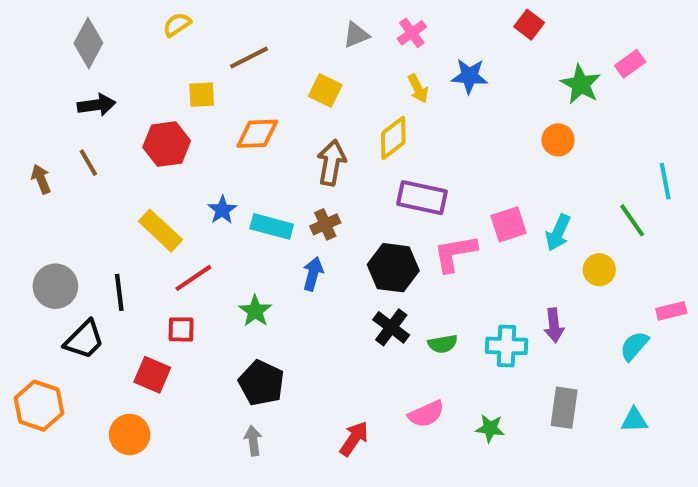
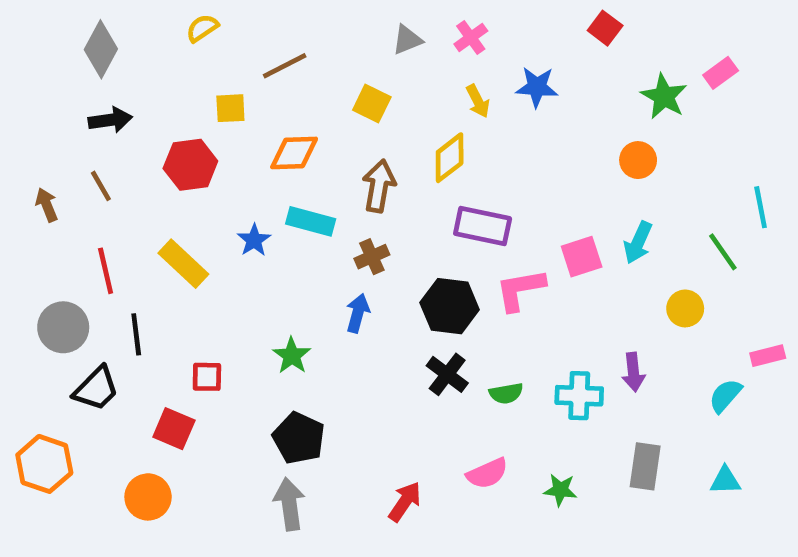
cyan rectangle: (272, 226) -> (311, 221), moved
cyan arrow: (558, 233) -> (638, 242), moved
red line: (193, 278) -> (106, 271), moved, turned -69
gray arrow: (253, 441) -> (289, 504), size x1.5

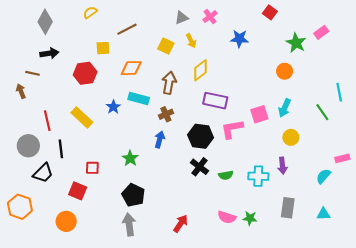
yellow arrow: (478, 101) -> (191, 41), moved
brown line: (101, 186) -> (33, 73), moved, turned -48
yellow circle: (685, 308) -> (291, 137), moved
pink semicircle: (487, 473) -> (227, 217), moved, turned 42

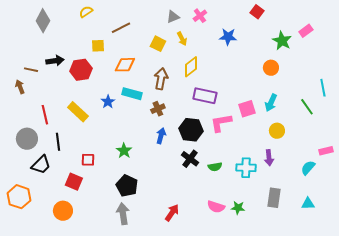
black arrow: (49, 53) -> (55, 61), moved
blue arrow: (160, 139) -> (161, 136), moved

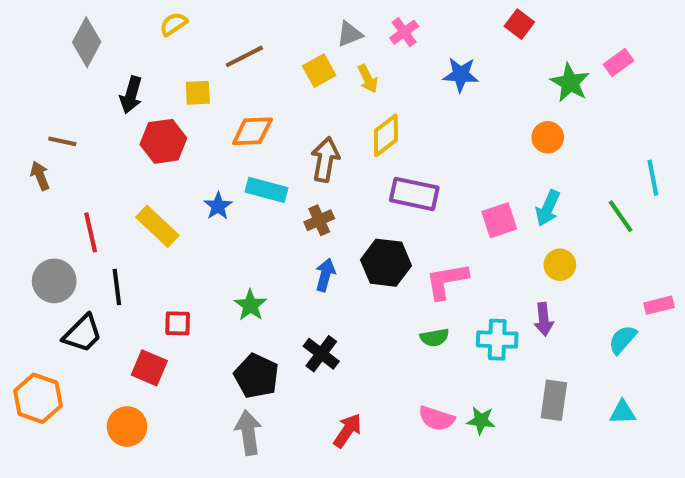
yellow square: (158, 44) -> (319, 71), moved, turned 35
black arrow: (55, 61) -> (131, 95), moved, turned 114
pink L-shape: (221, 123) -> (447, 281), moved
black cross: (190, 159) -> (321, 354), moved

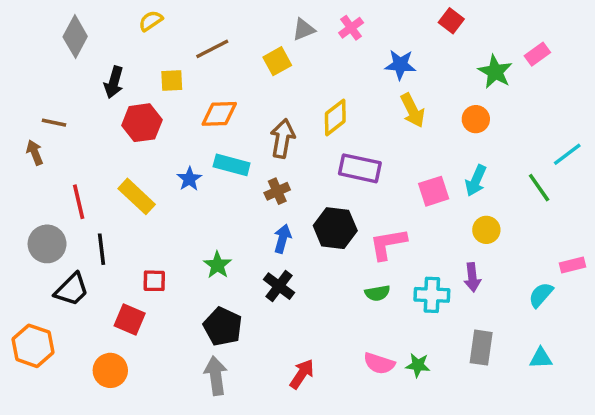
yellow arrow: (368, 79) -> (413, 110), moved, size x1.4
cyan line: (653, 178) -> (567, 154), turned 64
black cross: (321, 354) -> (279, 286), moved

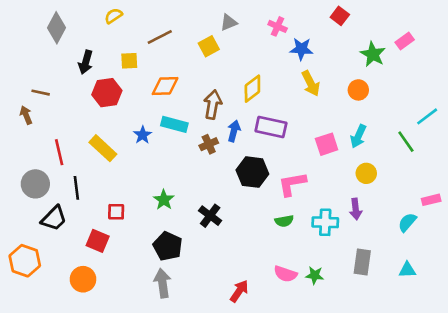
pink cross: (351, 28) -> (278, 26), moved, turned -30
blue arrow: (283, 239) -> (234, 131), moved
red arrow: (302, 374) -> (239, 291), moved

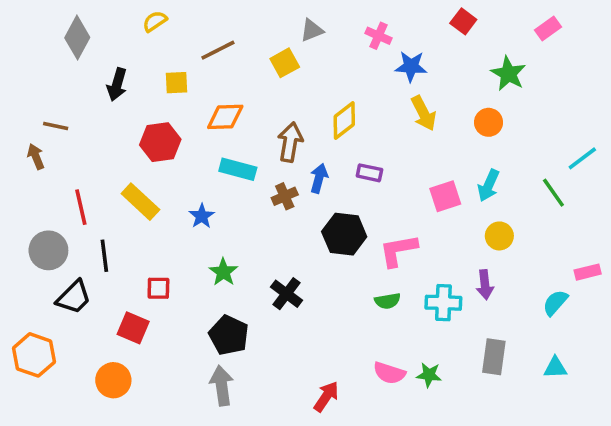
pink rectangle: (405, 41) -> (548, 29), moved
red hexagon: (107, 93) -> (160, 142), moved
purple rectangle: (271, 127) -> (369, 173), size x0.6
blue star: (143, 135) -> (202, 216), moved

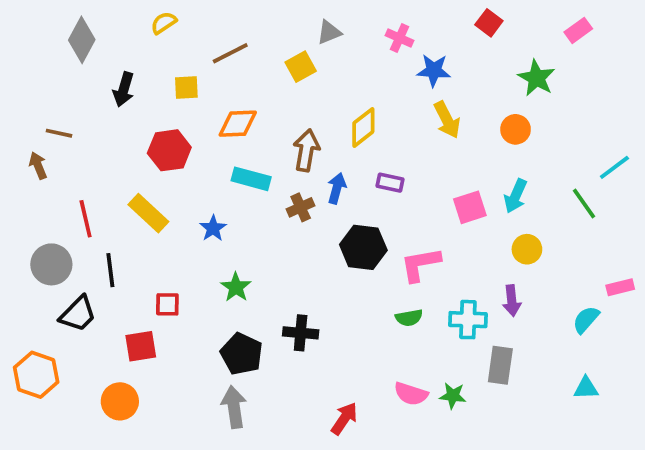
black cross: (287, 294) -> (301, 333), moved, turned -32
red square: (133, 328) -> (141, 346), turned -32
gray rectangle: (494, 357) -> (500, 365), moved

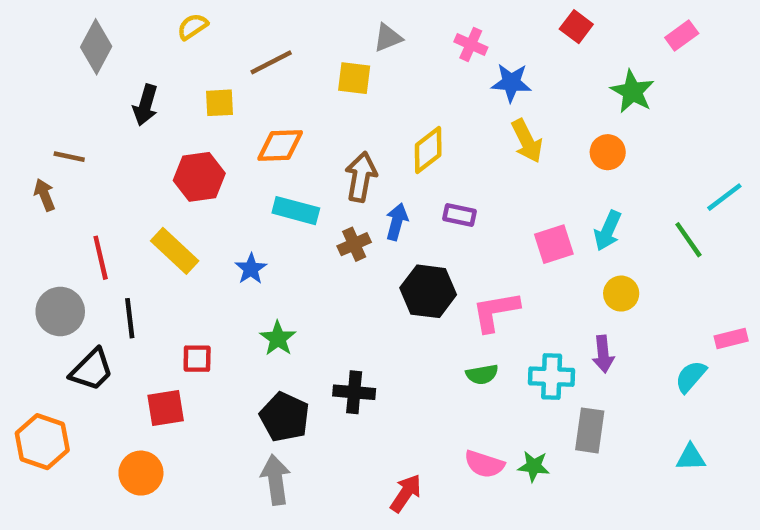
yellow square: (301, 67) -> (354, 78), turned 36

